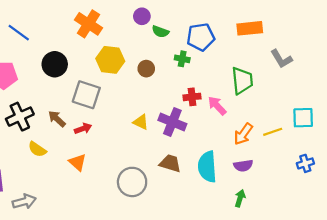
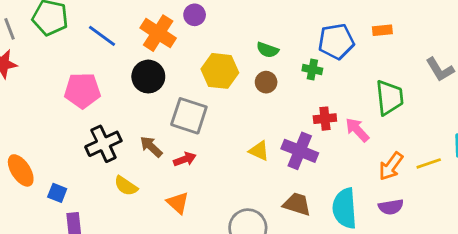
purple circle: (142, 16) -> (195, 15), moved
orange cross: (88, 24) -> (158, 33), moved
orange rectangle: (250, 28) -> (382, 30), moved, size x0.6
green semicircle: (160, 32) -> (267, 50), moved

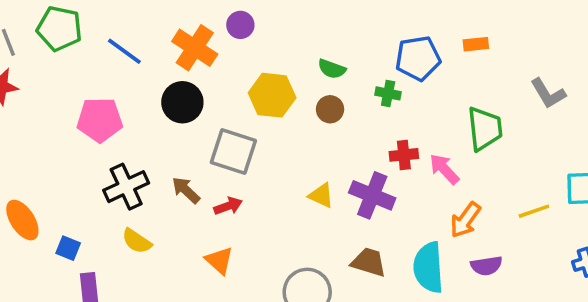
orange arrow: (391, 166) -> (465, 220), moved
yellow semicircle: (126, 186) -> (137, 241), moved

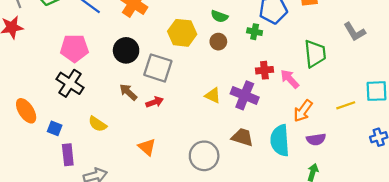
black circle: (182, 102) -> (126, 50), moved
black cross: (126, 187) -> (70, 83), moved, turned -32
orange triangle: (219, 260) -> (147, 147), moved

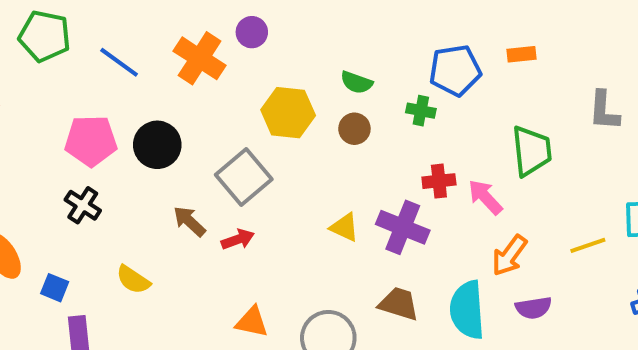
gray L-shape: (355, 32) -> (604, 111), turned 35
black circle: (126, 50) -> (157, 145), moved
gray square: (158, 68) -> (244, 177), turned 32
black cross: (70, 83) -> (83, 205), size x0.7
orange triangle: (147, 147) -> (252, 322), moved, turned -30

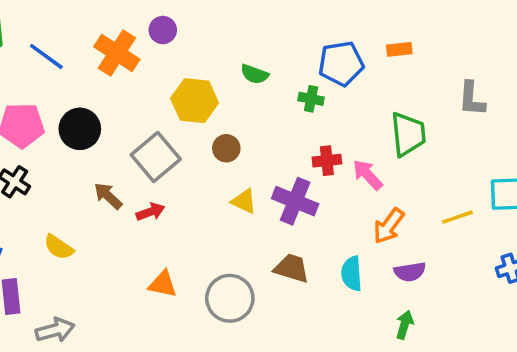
brown circle: (354, 129) -> (226, 148), moved
cyan semicircle: (467, 310) -> (352, 274), size x0.7

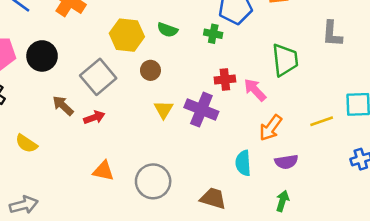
green semicircle: (255, 74) -> (167, 30), moved
yellow triangle: (244, 201) -> (164, 110), turned 36
brown trapezoid: (292, 268) -> (213, 198), moved

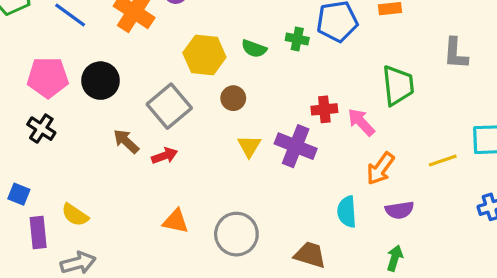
green cross: (213, 34) -> (297, 39), moved
yellow semicircle: (26, 144) -> (75, 215), moved

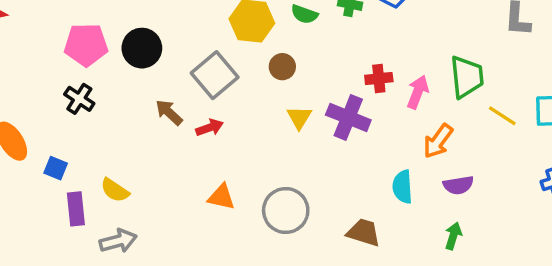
green trapezoid: (398, 85) -> (467, 77), moved
pink arrow: (361, 122) -> (418, 92), turned 64
yellow line: (443, 161) -> (502, 116), moved, turned 52

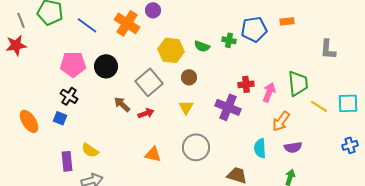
yellow triangle: (299, 117) -> (186, 107), moved
blue square: (56, 168) -> (60, 118), moved
gray circle: (286, 210) -> (196, 147), moved

